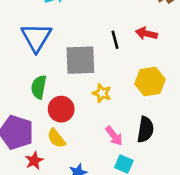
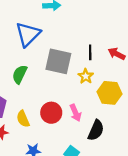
yellow star: (102, 93) -> (86, 76), moved
red circle: (61, 109) -> (51, 113), moved
pink arrow: (114, 136) -> (76, 113), moved

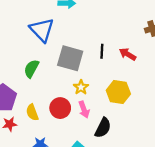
blue triangle: (28, 34) -> (42, 30), turned -32
yellow star: (86, 76) -> (81, 87), moved

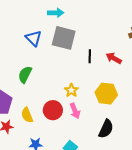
blue triangle: (42, 30) -> (33, 38), size x0.7
gray square: (70, 58) -> (64, 38), moved
black semicircle: (103, 128) -> (106, 129), moved

